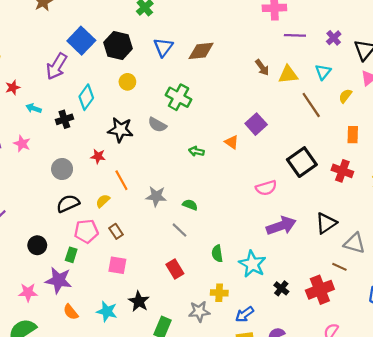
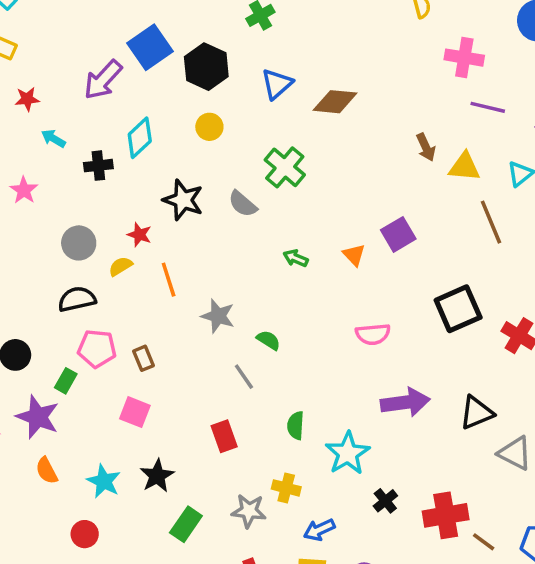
pink semicircle: (266, 188) -> (373, 334), moved
yellow semicircle: (103, 201) -> (121, 266), moved
brown line: (339, 267) -> (484, 542), moved

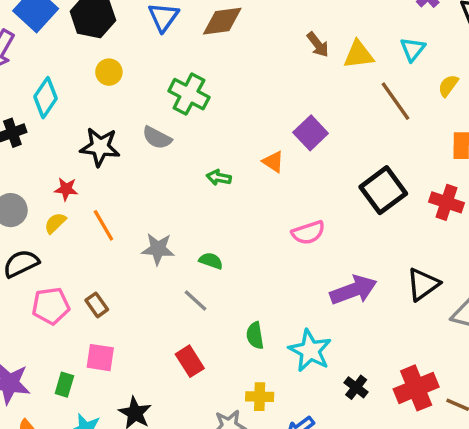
green rectangle: (66, 381) -> (64, 385), moved

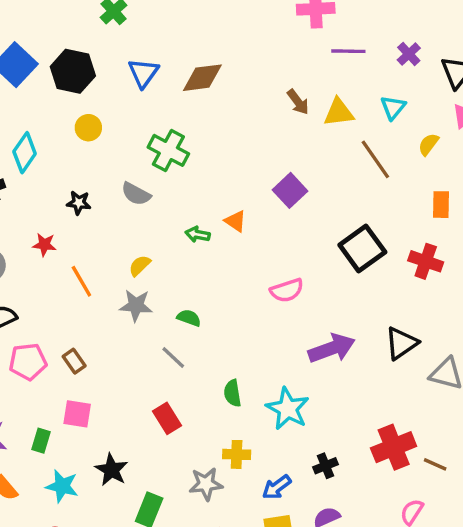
black star: (100, 147) -> (79, 203), size x0.6
orange triangle: (273, 162) -> (235, 221), moved
yellow semicircle: (55, 223) -> (140, 266), moved
black cross: (356, 387) -> (326, 466), moved, turned 30

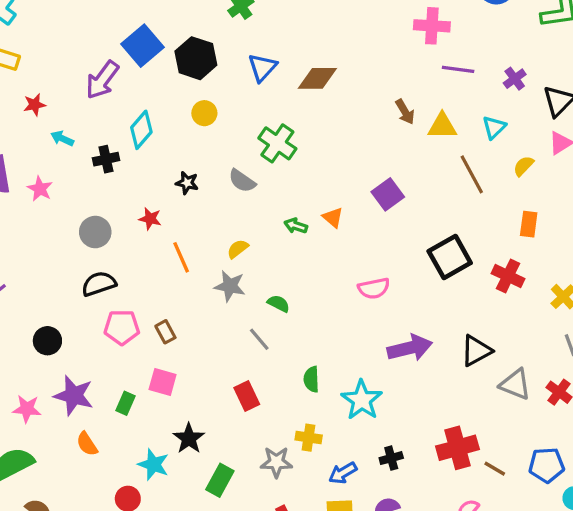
cyan star: (62, 486) -> (153, 465), moved

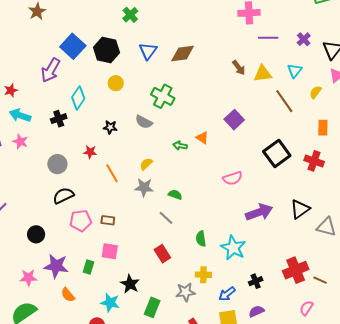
cyan arrow: (62, 138) -> (20, 115), moved, size x1.5
brown rectangle: (165, 332) -> (108, 220), turned -48

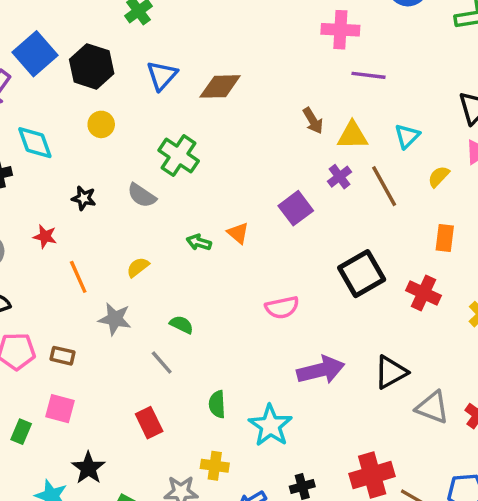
purple cross: (304, 39) -> (340, 177), moved
cyan diamond: (78, 98) -> (35, 143), turned -60
gray star: (144, 187) -> (115, 319), moved

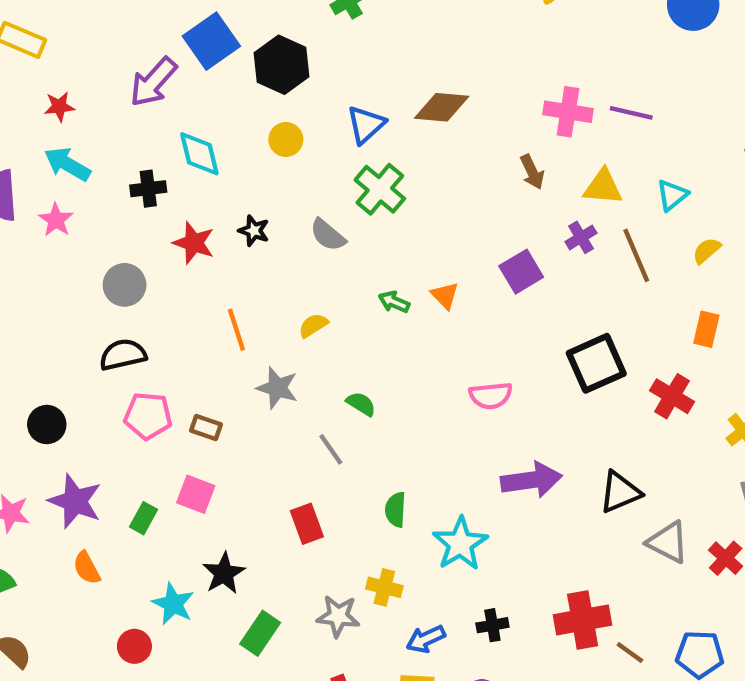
pink cross: (340, 30) -> (568, 112), moved
blue triangle: (162, 76) -> (366, 125), moved
brown arrow: (313, 121) -> (532, 172), moved
red star: (45, 236) -> (194, 243), moved, size x1.4

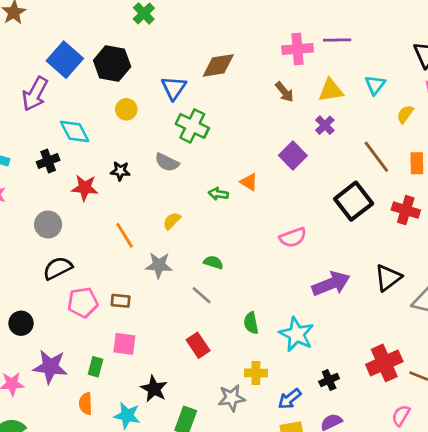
brown line: (636, 255) -> (376, 157), moved
orange semicircle: (87, 568) -> (86, 404), moved, turned 40

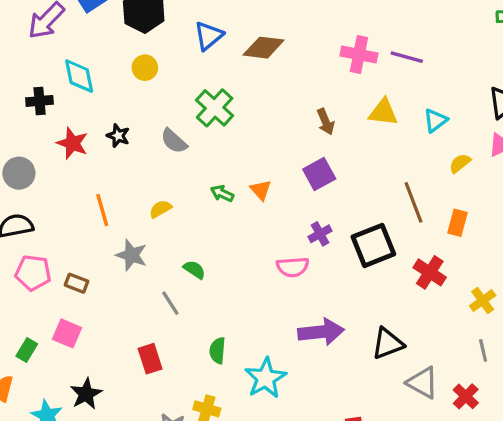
blue triangle: (174, 88) -> (209, 36), moved
brown arrow: (284, 92) -> (326, 122), moved
purple cross: (325, 125) -> (320, 234), moved

